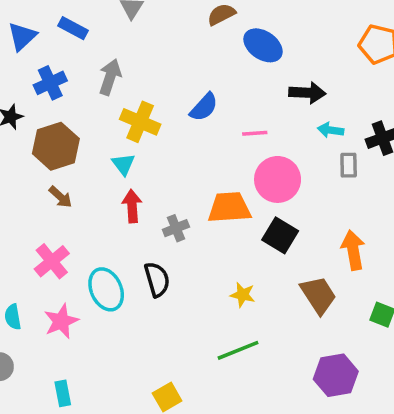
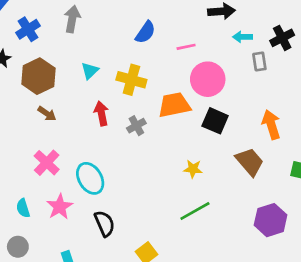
yellow cross: (140, 122) -> (131, 80), moved
cyan triangle: (123, 164) -> (90, 71), moved, turned 30
black semicircle: (157, 279) -> (105, 224), moved

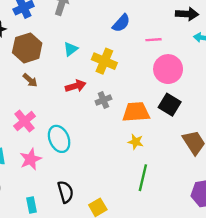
orange trapezoid: (174, 105) -> (136, 112), moved
red arrow: (101, 113) -> (76, 86), turned 78
yellow star: (193, 169) -> (136, 142), moved
green line: (195, 211) -> (143, 178), turned -55
black semicircle: (105, 224) -> (65, 192), moved

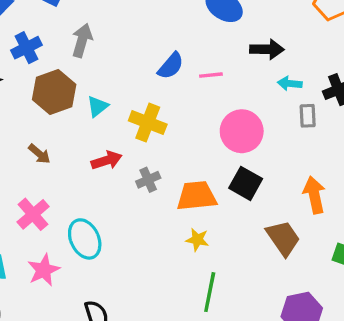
pink line: (154, 40) -> (211, 75), moved
brown hexagon: (27, 48) -> (54, 92), moved

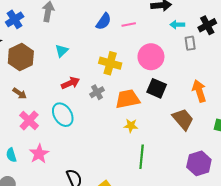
brown hexagon: (54, 92) -> (21, 57), moved
yellow cross: (148, 123) -> (110, 63), moved
brown arrow: (39, 154) -> (20, 93), moved
cyan ellipse: (85, 239) -> (63, 115), moved

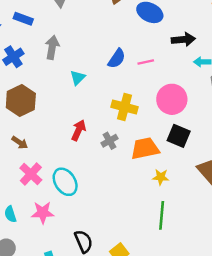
cyan triangle: (62, 51) -> (78, 78), moved
red arrow: (70, 83) -> (79, 130), turned -42
cyan ellipse: (63, 115) -> (65, 182), moved
yellow star: (131, 126) -> (161, 177), moved
pink star: (39, 154) -> (43, 213), turned 30

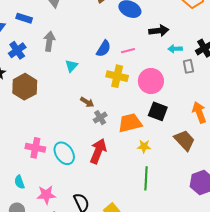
yellow cross: (125, 107) -> (117, 76), moved
red arrow: (79, 130) -> (98, 151), moved, size x1.4
brown arrow: (20, 143) -> (87, 102), moved
pink cross: (31, 174) -> (35, 148), turned -30
pink star: (43, 213) -> (46, 195), moved

